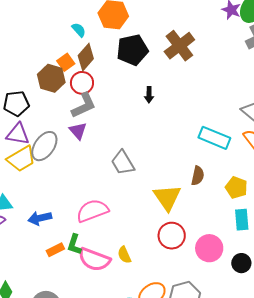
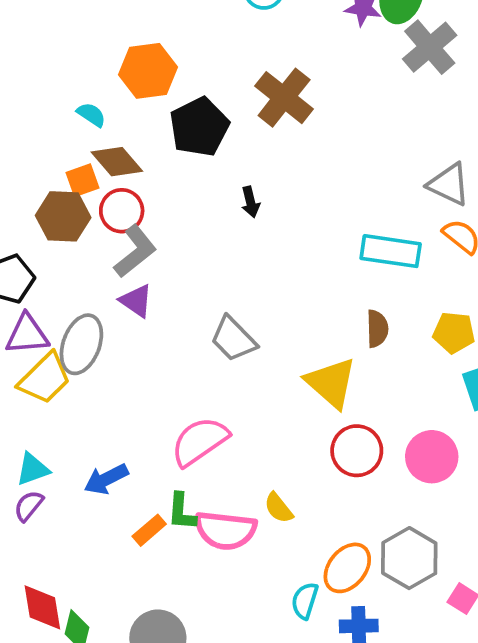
brown diamond: (86, 57) -> (117, 162), turned -68
orange square: (66, 62) -> (82, 180), turned 30

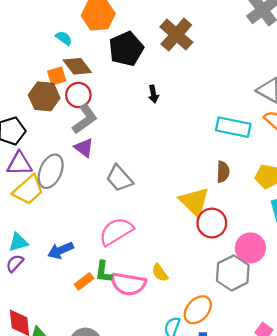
gray trapezoid: (233, 339) -> (119, 178), moved
red circle: (357, 451) -> (212, 223), moved
gray hexagon: (409, 558) -> (233, 273), moved

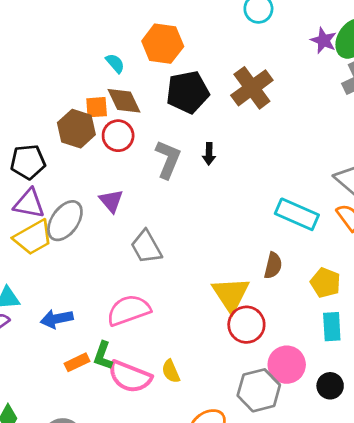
gray L-shape: (85, 119) -> (168, 159), moved, turned -44

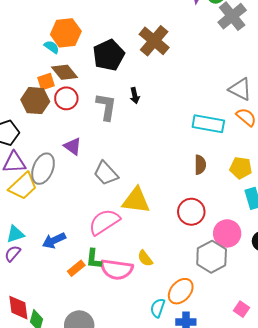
orange hexagon: (163, 44) -> (66, 33), moved
yellow triangle: (231, 294) -> (136, 200), moved, turned -36

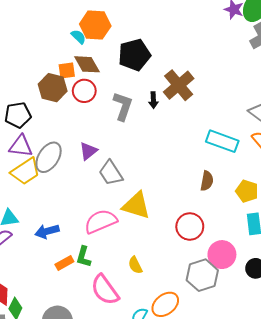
brown cross: (154, 41) -> (179, 85), moved
purple triangle: (73, 146) -> (88, 151), moved, turned 36
pink semicircle: (117, 269) -> (105, 290), moved, turned 36

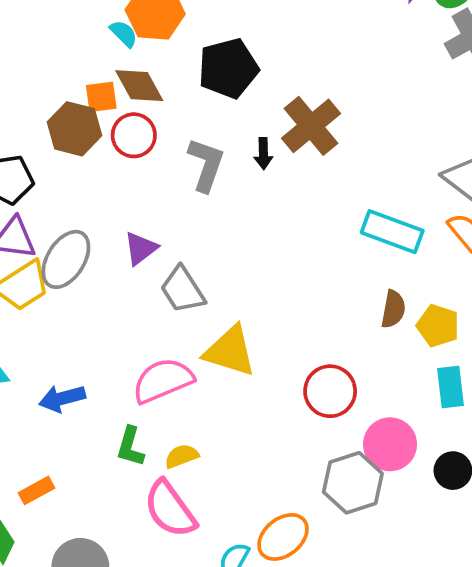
brown semicircle: (207, 181) -> (393, 309), moved
orange rectangle: (64, 263) -> (37, 490), moved
yellow semicircle: (135, 265) -> (182, 456), moved, turned 96

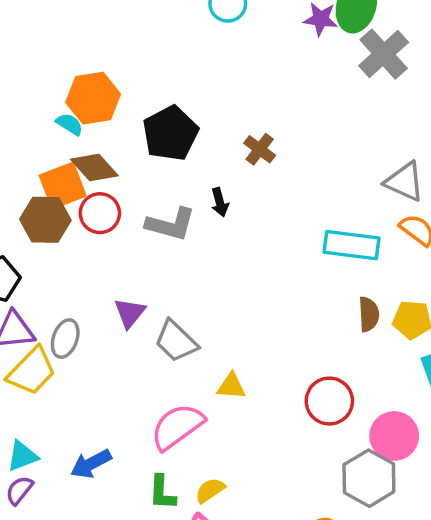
orange square: (101, 97) -> (63, 186), size x1.5
brown cross: (311, 126) -> (260, 149), moved, size x0.6
gray L-shape: (206, 165) -> (171, 224), turned 99
gray ellipse: (66, 259) -> (65, 339), size x0.7
yellow triangle: (230, 351) -> (231, 386), size x0.6

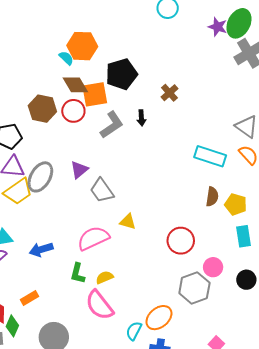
orange square: (63, 186) -> (95, 94), moved
gray L-shape: (171, 224) -> (112, 125), turned -60
gray ellipse: (65, 339) -> (40, 177), size x1.4
pink circle: (394, 436) -> (213, 267), size x0.7

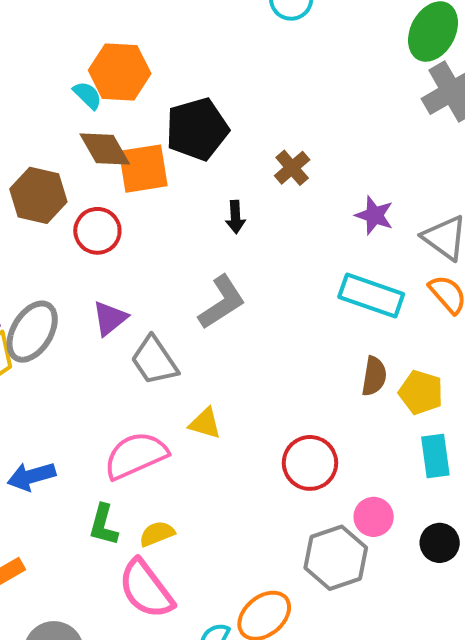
purple star: (218, 27) -> (374, 215), moved
red circle: (73, 111) -> (97, 231), moved
gray L-shape: (112, 125) -> (222, 302), moved

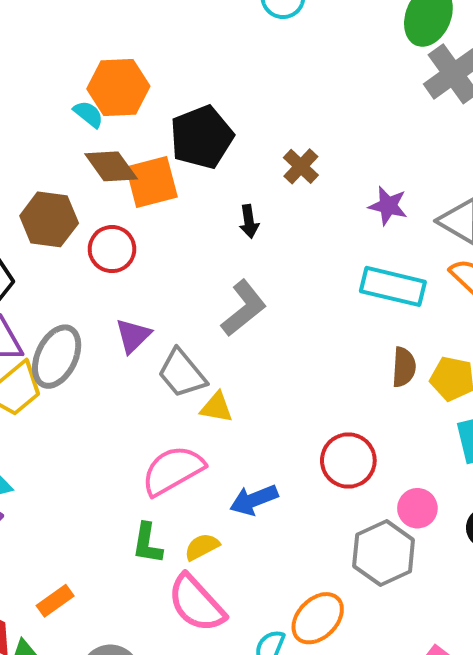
yellow triangle: (205, 423) -> (217, 407), moved
blue arrow: (31, 476) -> (254, 500), moved

